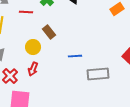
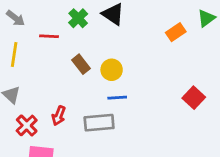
yellow circle: (33, 47) -> (112, 70), moved
gray rectangle: (98, 74) -> (99, 123), moved

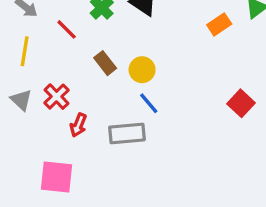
red line: (49, 36) -> (67, 29), turned 42
blue line: (117, 98) -> (149, 103), turned 54
red cross: (27, 125) -> (57, 97), moved

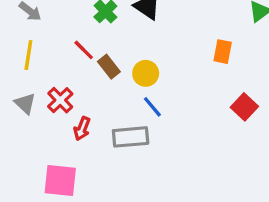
orange rectangle: (219, 24) -> (223, 52), moved, turned -45
red line: (67, 29) -> (84, 50), moved

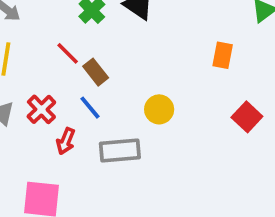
yellow circle: (146, 73) -> (159, 109), moved
blue line: (152, 107) -> (90, 108), moved

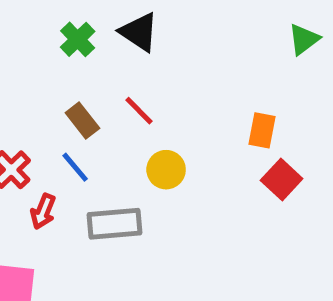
red line: (68, 53) -> (139, 111), moved
orange rectangle: (223, 55) -> (262, 130), moved

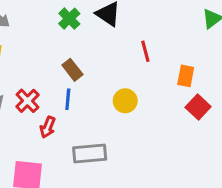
red line: (139, 111) -> (145, 51), moved, turned 30
blue line: (75, 167) -> (68, 99), turned 45
gray rectangle: (114, 224) -> (90, 154), moved

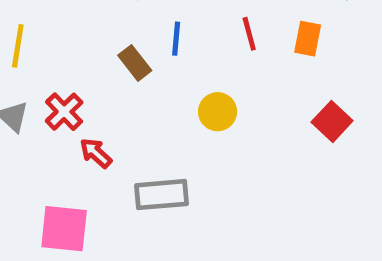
orange rectangle: (186, 76) -> (308, 39), moved
blue line: (68, 99) -> (176, 39), moved
red arrow: (48, 127) -> (96, 153), turned 110

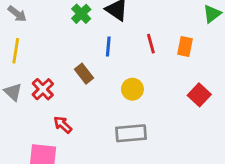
brown rectangle: (135, 63) -> (84, 74), moved
red arrow: (96, 153) -> (63, 125), moved
gray rectangle: (162, 195) -> (131, 133), moved

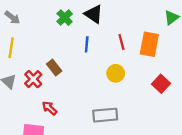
orange rectangle: (185, 47) -> (149, 44), size x1.5
brown rectangle: (84, 74) -> (54, 67), moved
yellow circle: (132, 89) -> (116, 73), moved

